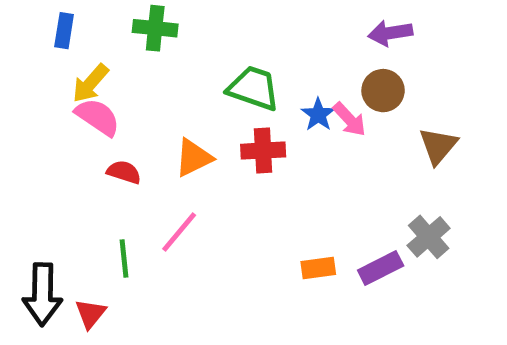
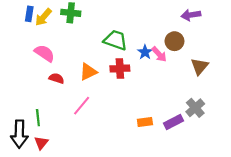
purple arrow: (390, 33) -> (191, 15), moved
yellow arrow: (90, 83) -> (43, 17), moved
green line: (124, 258) -> (38, 118), moved

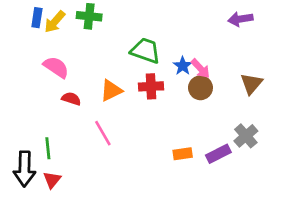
brown circle: (174, 41) -> (200, 88), moved
pink line: (82, 106) -> (103, 133), turned -70

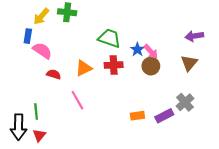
blue rectangle: (37, 18) -> (28, 36), moved
purple arrow: (240, 19) -> (194, 36), moved

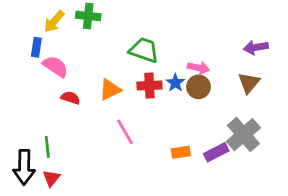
blue star: (137, 50) -> (175, 83), moved
pink arrow: (151, 52) -> (198, 68), turned -35
pink line: (77, 100) -> (125, 132), moved
gray cross: (185, 102) -> (243, 135), size x1.4

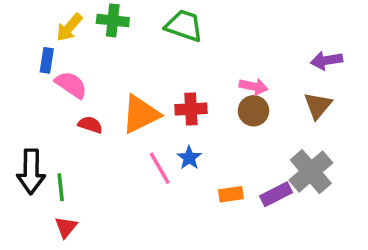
green trapezoid: (144, 50) -> (184, 26), moved
blue star: (175, 83) -> (189, 158), moved
orange triangle: (110, 90) -> (141, 114), size x1.4
black arrow: (24, 167) -> (31, 172), moved

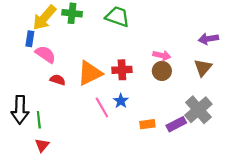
yellow arrow: (69, 27) -> (44, 18), size x1.4

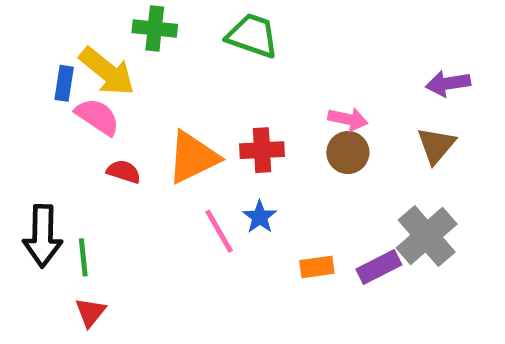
yellow arrow: (44, 18) -> (107, 71), moved, turned -92

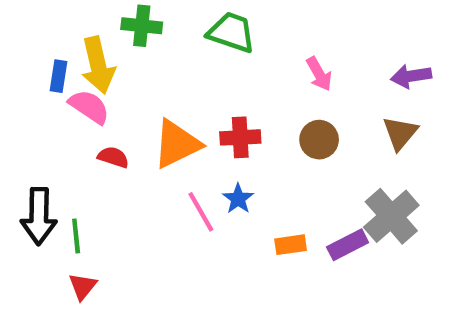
yellow arrow: (107, 71) -> (98, 65), turned 38
pink arrow: (348, 119) -> (319, 74), moved, turned 48

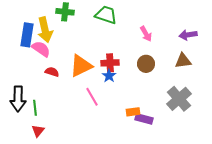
blue rectangle: (59, 76) -> (27, 35), size x1.6
brown triangle: (400, 133) -> (183, 61), turned 42
blue star: (238, 199) -> (109, 76), moved
purple rectangle: (348, 245) -> (144, 119), moved, turned 42

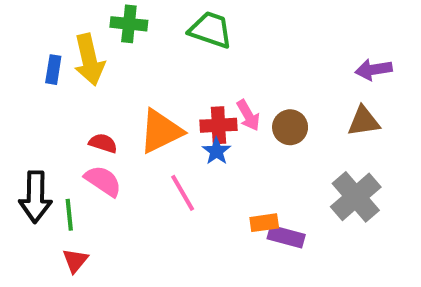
pink arrow: (146, 34) -> (248, 115), moved
blue rectangle: (27, 35) -> (53, 70), size x0.6
pink semicircle: (41, 49) -> (103, 181), moved

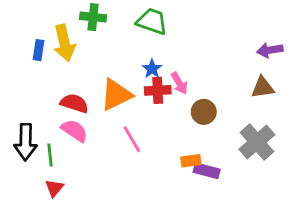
brown circle: (290, 127) -> (204, 112), moved
red semicircle: (103, 143) -> (74, 103), size x1.4
blue star: (216, 151) -> (152, 69), moved

